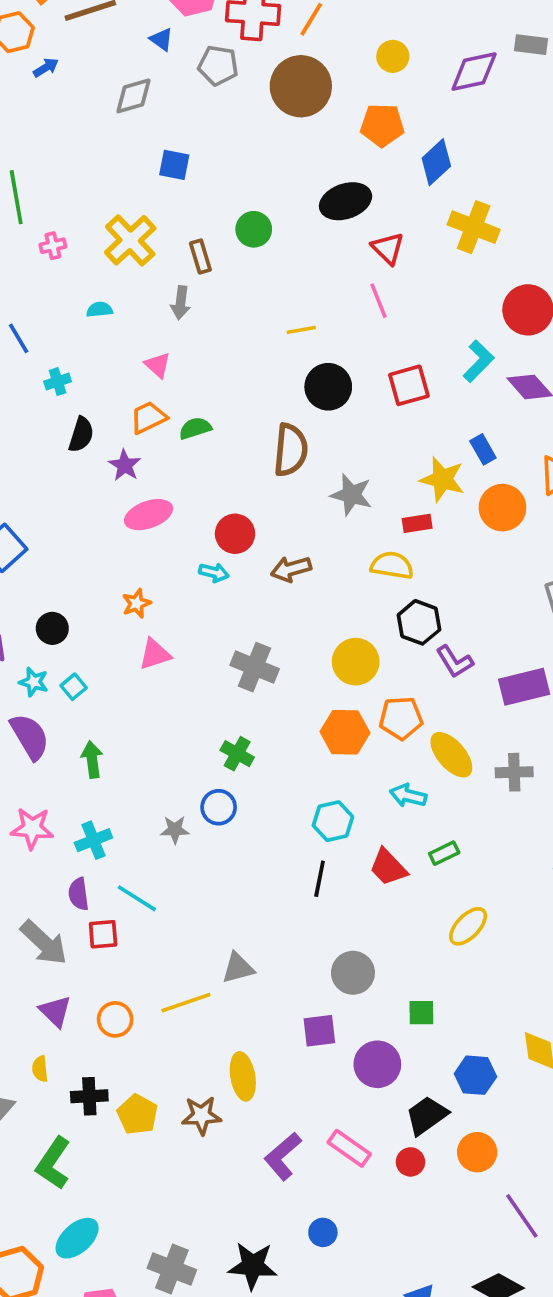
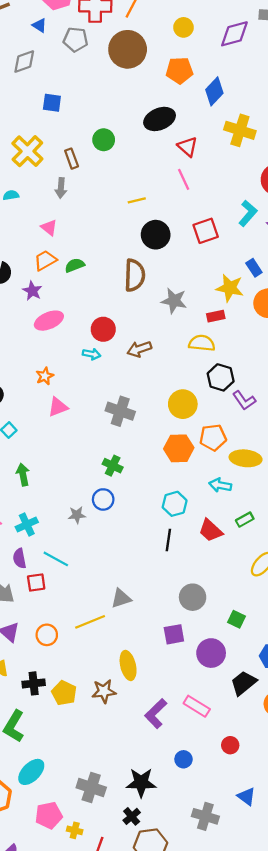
yellow ellipse: (451, 755) -> (246, 458), turned -40
green square: (421, 1013) -> (237, 619), turned 30
red circle: (410, 1162) -> (230, 745), moved

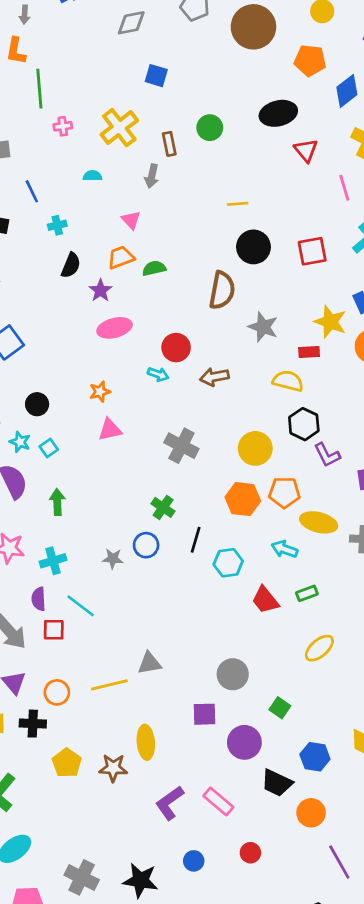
pink line: (184, 179) -> (344, 188), moved
black line: (168, 540) -> (196, 540), moved
black cross: (34, 683) -> (33, 724), moved
black trapezoid: (244, 683) -> (277, 783), turned -124

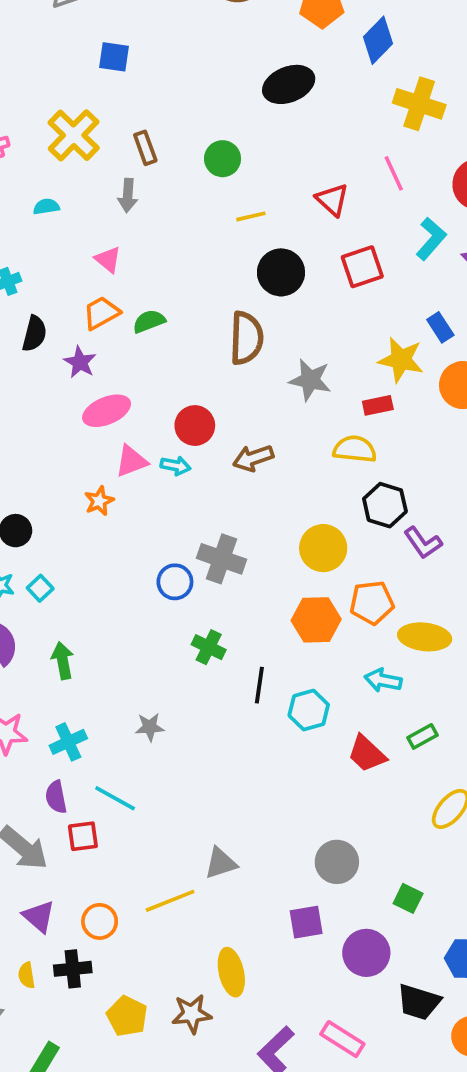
green circle: (210, 128) -> (223, 159), moved
red triangle: (306, 150) -> (332, 200), moved
pink triangle: (110, 430) -> (131, 461), moved
blue circle: (146, 545) -> (175, 582), moved

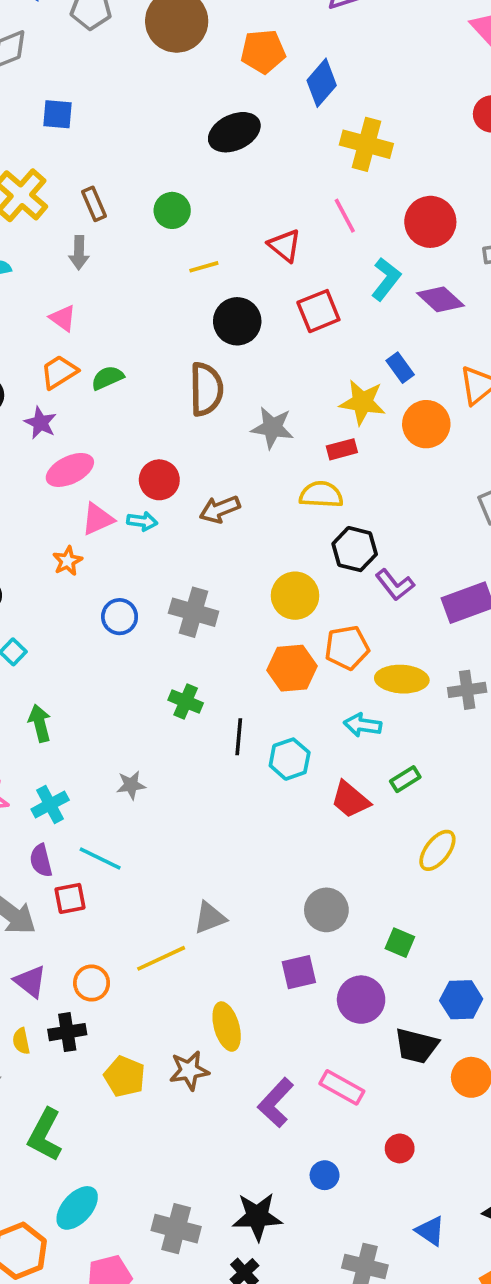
blue circle: (175, 582) -> (120, 617), moved

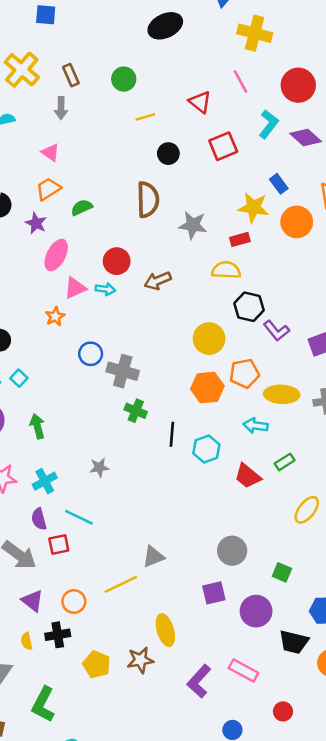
black circle: (237, 321) -> (168, 154), size x0.7
green semicircle: (107, 378) -> (82, 207), moved
pink ellipse: (70, 470) -> (56, 255), turned -36
gray cross: (194, 612) -> (123, 371), moved

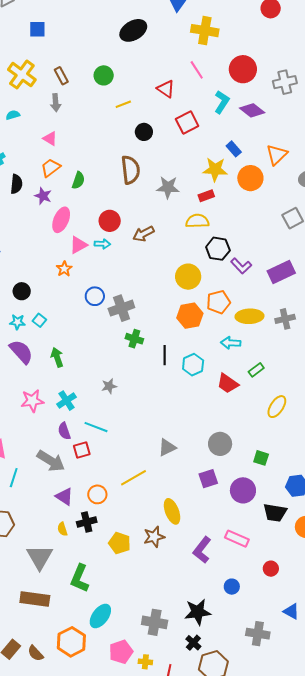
green semicircle: (82, 207) -> (78, 180), turned 138
gray cross: (123, 371) -> (121, 308), turned -30
gray triangle: (153, 557) -> (167, 447), moved

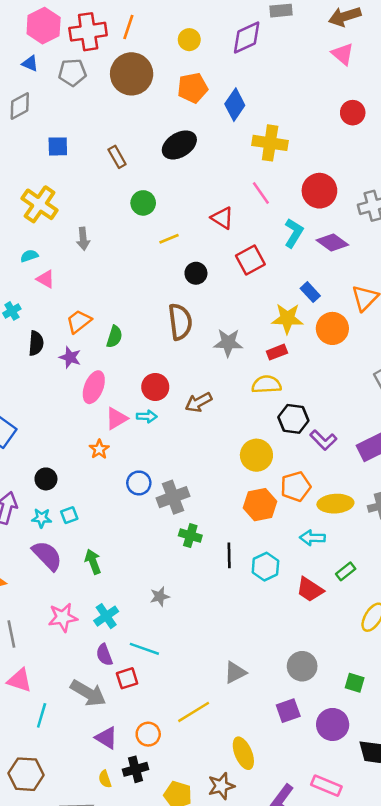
brown rectangle: (61, 76) -> (117, 157), moved
pink triangle: (50, 139) -> (46, 279), moved
cyan square: (39, 320) -> (69, 515), turned 32

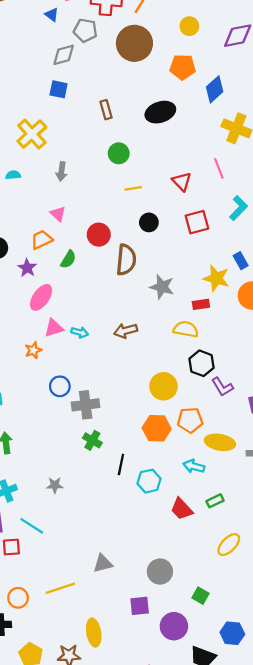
gray diamond: (20, 106) -> (64, 55), moved
pink triangle: (46, 279) -> (58, 214), moved
red circle: (155, 387) -> (99, 235), moved

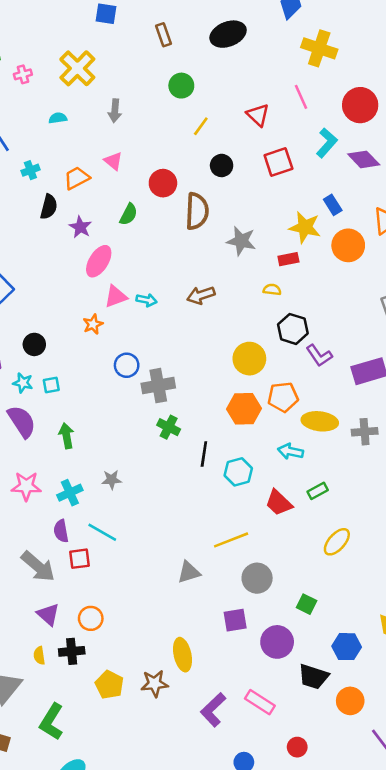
yellow line: (133, 188) -> (201, 126), turned -42
orange trapezoid: (42, 240) -> (77, 178), moved
yellow semicircle: (186, 329) -> (272, 290), size x0.6
gray star: (55, 485) -> (112, 480), moved
yellow line: (60, 588) -> (231, 540), moved

